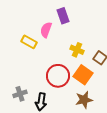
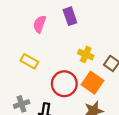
pink semicircle: (46, 30) -> (40, 24), moved
yellow rectangle: (29, 42) -> (29, 61), moved

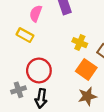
yellow rectangle: (29, 61) -> (25, 35), moved
red circle: (64, 84) -> (39, 71), moved

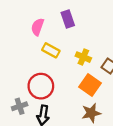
yellow rectangle: (25, 35) -> (51, 50), moved

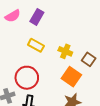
purple rectangle: (68, 19) -> (37, 17), moved, turned 49
pink semicircle: (37, 27) -> (13, 16), moved, turned -140

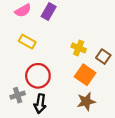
yellow rectangle: (36, 45) -> (27, 42), moved

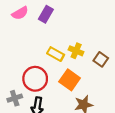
yellow rectangle: (27, 42) -> (56, 54), moved
orange square: (85, 75) -> (70, 80), moved

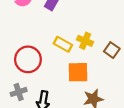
red circle: (35, 79) -> (28, 59), moved
orange square: (70, 80) -> (78, 72), turned -36

